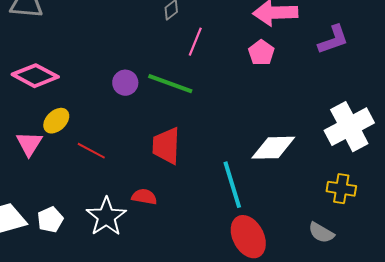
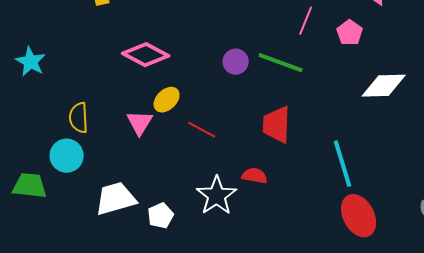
pink pentagon: (261, 53) -> (350, 33), moved
white diamond: (273, 148) -> (384, 86), moved
white pentagon: (50, 220) -> (161, 216), moved

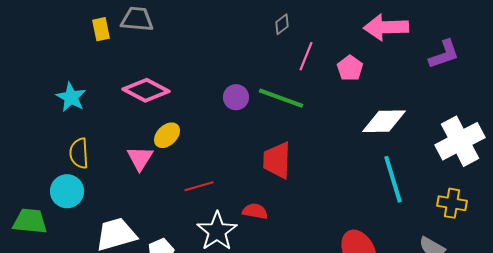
cyan star: (31, 62) -> (71, 97), moved
red line: (202, 130) -> (199, 186), moved, turned -44
cyan line: (343, 164) -> (393, 179), moved

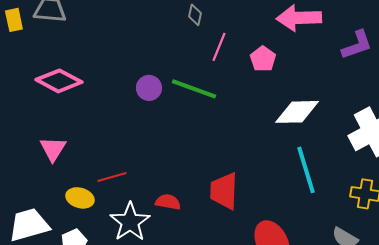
gray diamond: (282, 24) -> (195, 15), turned -40
yellow ellipse: (167, 135) -> (80, 198), moved, turned 60
red trapezoid: (277, 160) -> (224, 191), moved

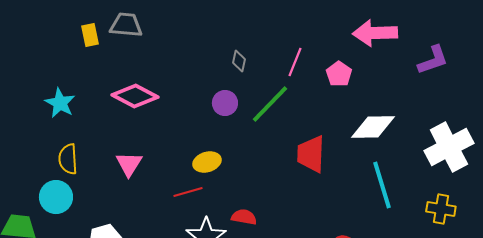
gray diamond: (195, 15) -> (239, 61), moved
green line: (194, 89) -> (270, 104), turned -66
red trapezoid: (224, 191) -> (311, 154), moved
yellow ellipse: (80, 198) -> (207, 162), moved, turned -32

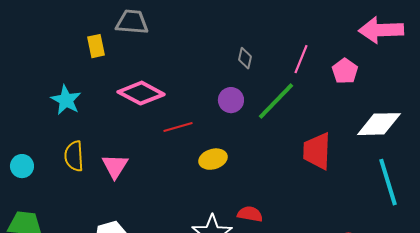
yellow rectangle: (90, 35) -> (96, 46), moved
pink triangle: (129, 164) -> (115, 166), moved
red line: (188, 192) -> (178, 127), moved
cyan circle: (56, 197) -> (22, 166), moved, size x0.7

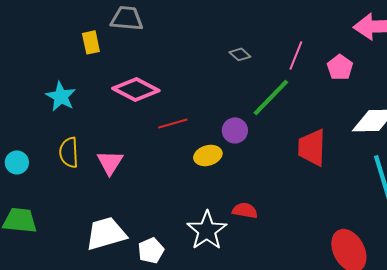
gray diamond: (245, 58) -> (240, 54), turned -60
purple circle: (231, 100) -> (235, 130), moved

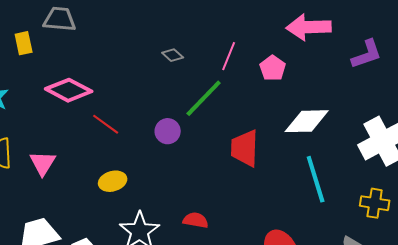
red line: (173, 123) -> (106, 124), turned 52
yellow ellipse: (208, 155) -> (113, 181), moved
red semicircle: (245, 210) -> (196, 220), moved

